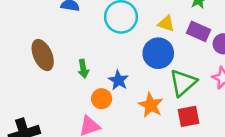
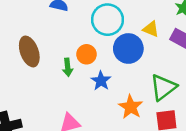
blue circle: (158, 53) -> (128, 48), moved
orange circle: (102, 99) -> (87, 54), moved

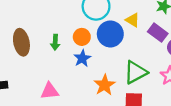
brown ellipse: (29, 51) -> (21, 42), moved
orange circle: (87, 54) -> (82, 37), moved

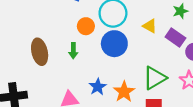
blue circle: (110, 34) -> (114, 44), moved
orange circle: (82, 37) -> (86, 26), moved
blue star: (82, 58) -> (98, 87), moved

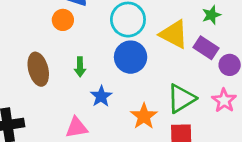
orange circle: (86, 26) -> (63, 20), moved
yellow triangle: (150, 26) -> (174, 34), size x1.6
blue star: (98, 87) -> (101, 96), moved

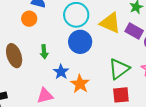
orange star: (144, 116) -> (80, 84), moved

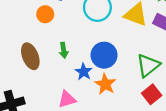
blue circle: (80, 42) -> (104, 55), moved
red square: (121, 95) -> (152, 94), turned -30

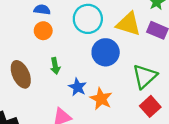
orange circle: (45, 14) -> (43, 31), moved
blue circle: (104, 55) -> (106, 52), moved

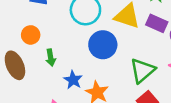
orange circle: (43, 31) -> (31, 35), moved

